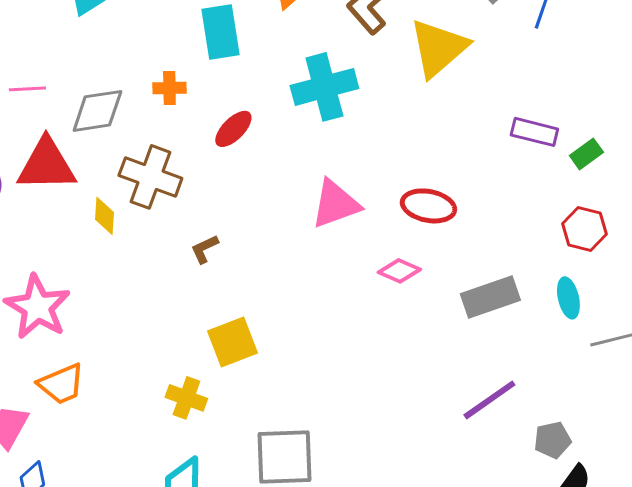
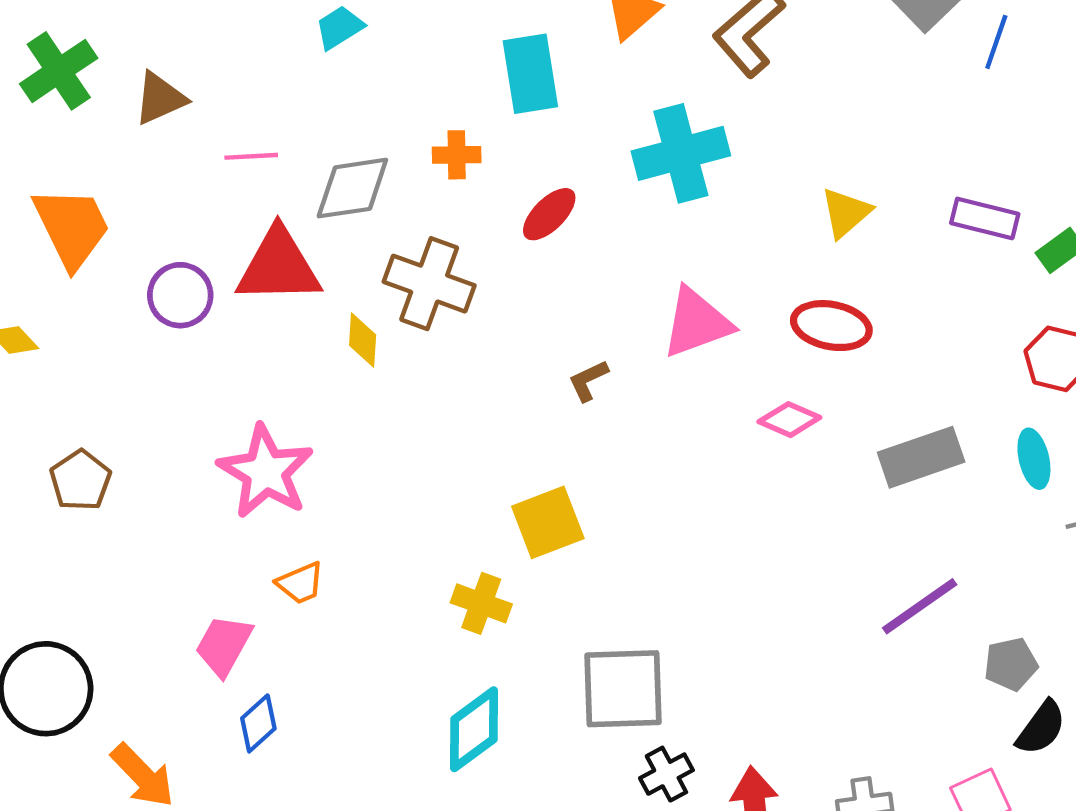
yellow triangle: (438, 48) -> (846, 213), moved, size x0.6
brown L-shape: (204, 249) -> (588, 381), moved
orange trapezoid: (61, 384) -> (300, 583), size x0.7

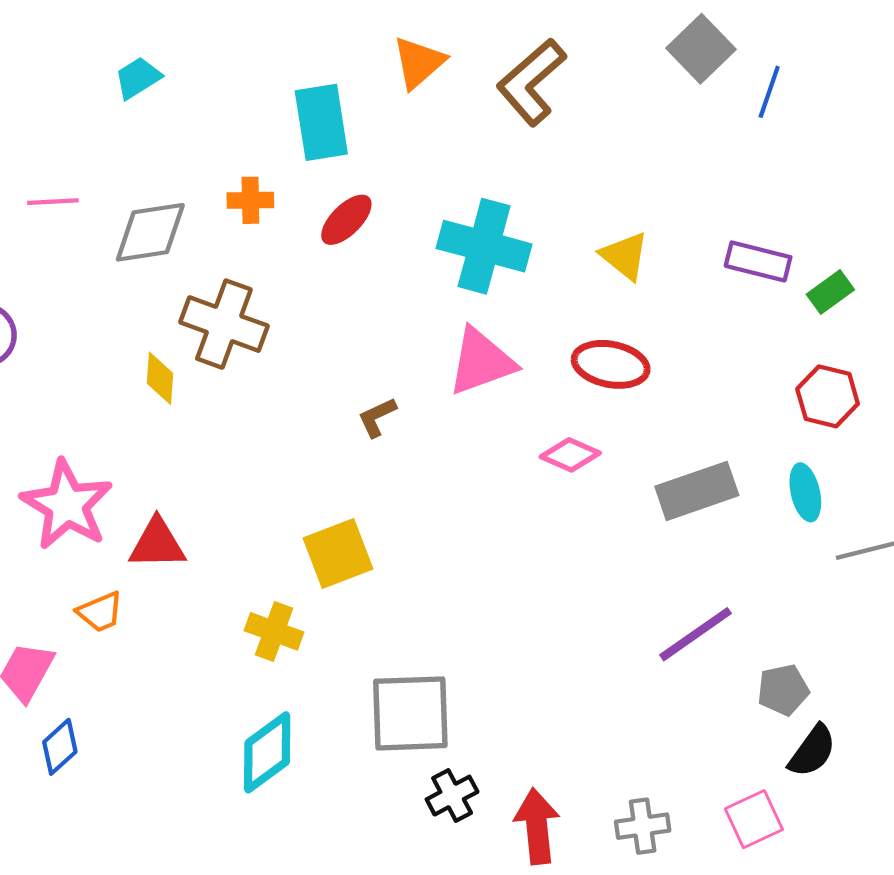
cyan cross: (681, 153) -> (484, 246), moved, turned 30
yellow triangle: (846, 213) -> (625, 256), turned -40
red ellipse: (549, 214) -> (346, 220), moved
red triangle: (279, 266) -> (157, 544), moved, size x0.7

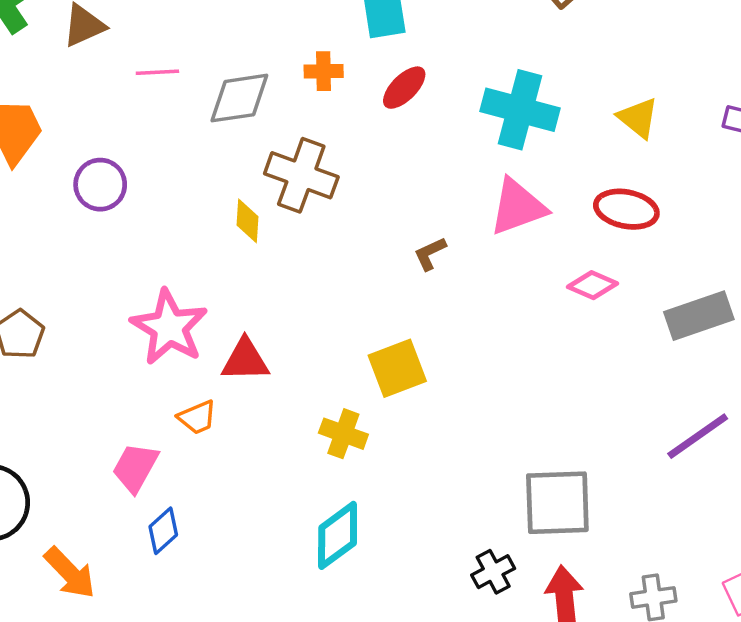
gray square: (410, 713) -> (557, 503), moved

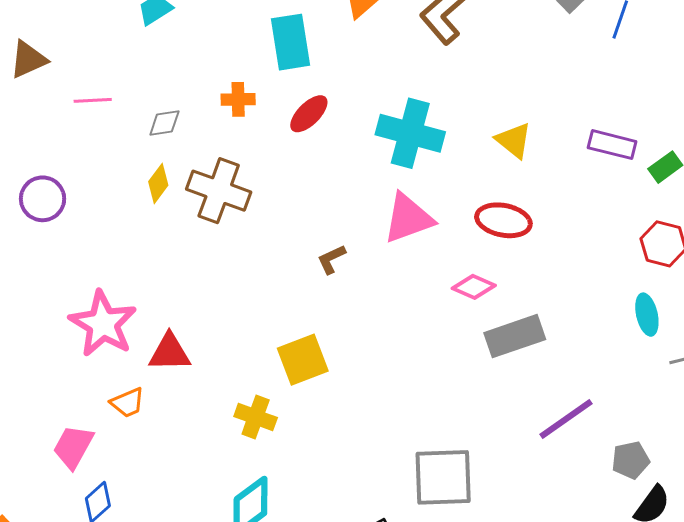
gray diamond: (239, 98) -> (164, 123), size x0.6
yellow diamond: (248, 221) -> (158, 183), moved, turned 33
gray rectangle: (699, 316) -> (515, 336), moved

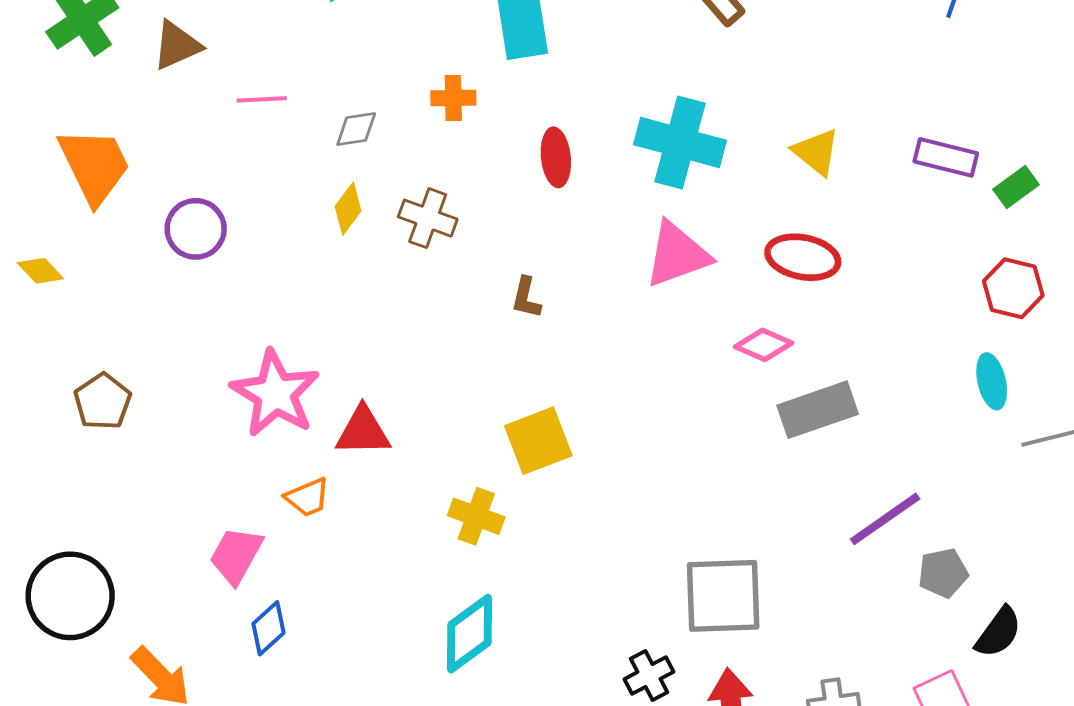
red ellipse: (309, 114) -> (556, 157), moved, turned -51
brown cross: (219, 191) -> (428, 218), size x0.7
brown L-shape: (331, 259) -> (526, 298), moved, turned -52
gray pentagon: (631, 460) -> (943, 573), moved

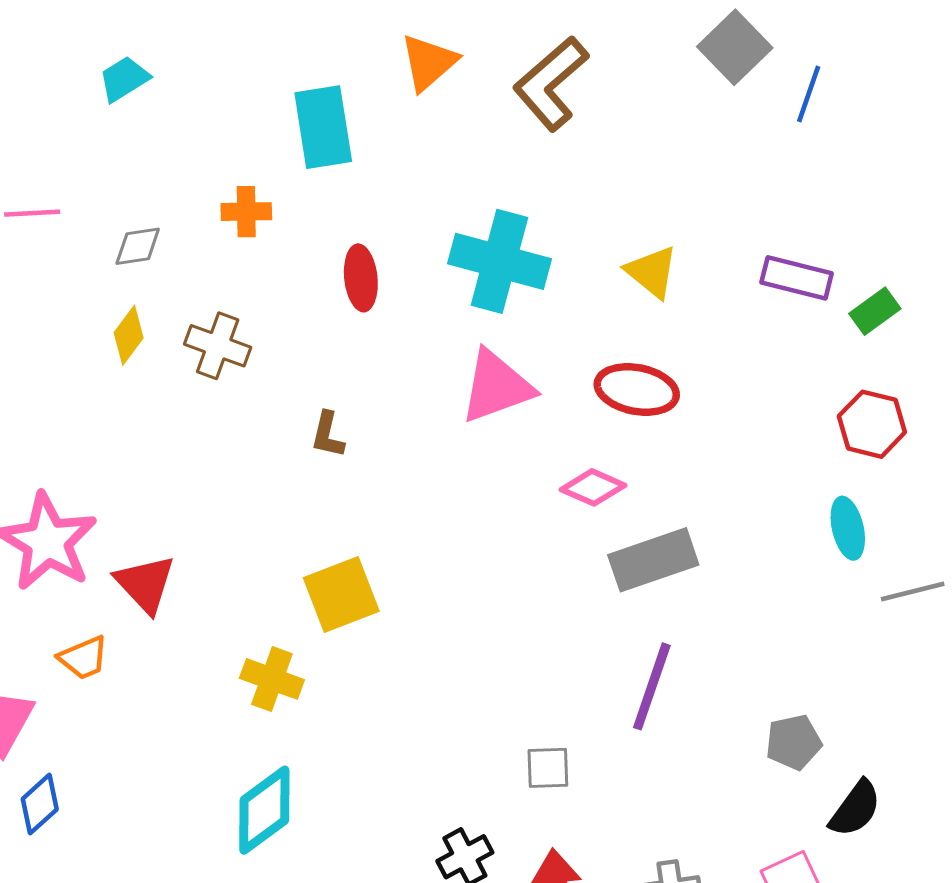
red triangle: (363, 431) -> (145, 584), turned 48
purple line: (885, 519) -> (652, 686), moved, turned -36
gray square: (723, 596) -> (548, 768), size x0.5

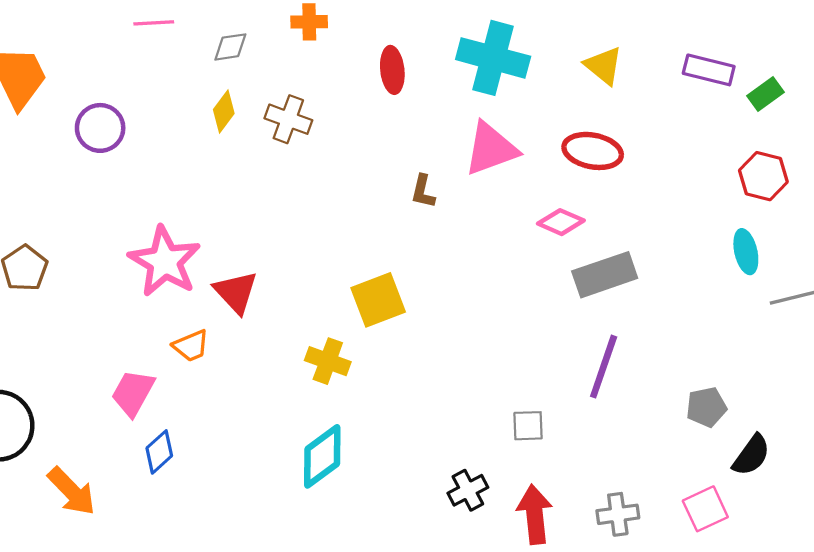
brown L-shape: (328, 435) -> (423, 191), moved

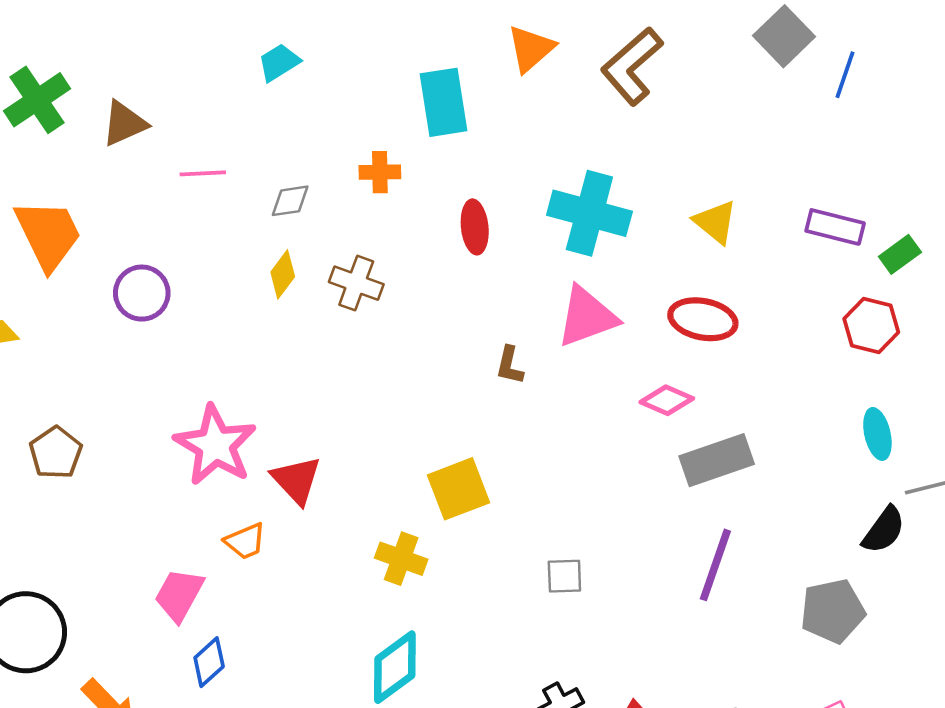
red hexagon: (763, 176) -> (871, 325), moved
gray pentagon: (706, 407) -> (833, 611), size x1.4
gray square: (528, 426) -> (564, 576), moved
black semicircle: (751, 455) -> (884, 530), moved

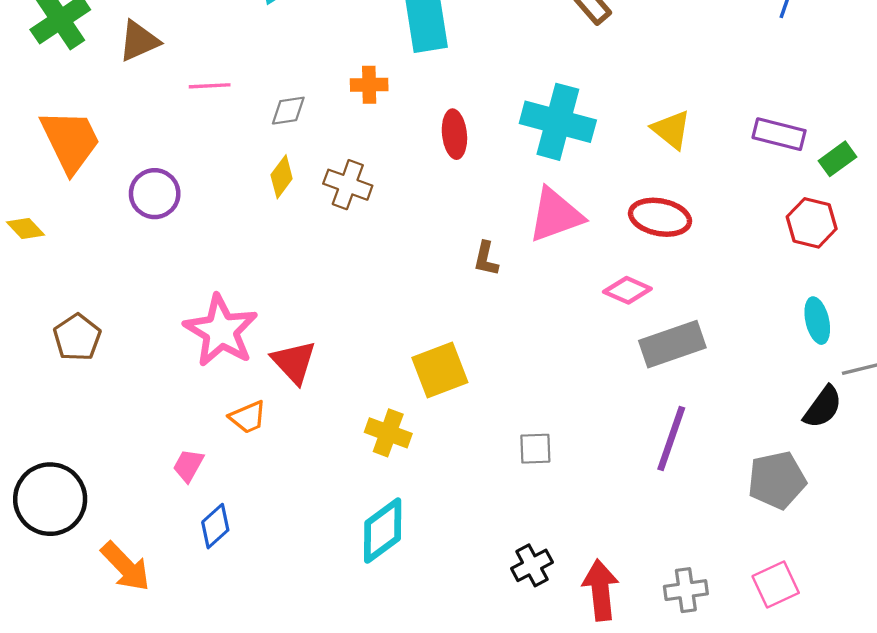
pink trapezoid: (179, 595) -> (188, 465), size x0.7

